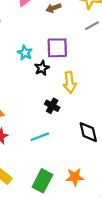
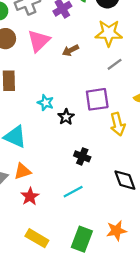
purple square: (57, 48) -> (97, 99), moved
yellow arrow: (70, 82) -> (118, 124), moved

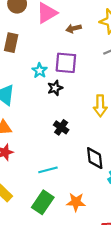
purple square: (97, 99) -> (66, 63), moved
cyan line: (73, 192) -> (48, 170), moved

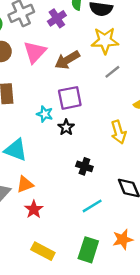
brown arrow: (74, 28) -> (67, 60), size x1.5
cyan line: (48, 170) -> (92, 206), moved

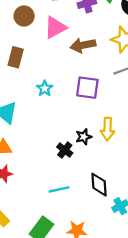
purple square: (70, 98) -> (87, 88), moved
black star: (66, 127) -> (84, 137), moved

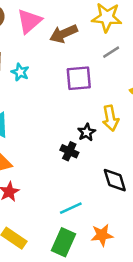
cyan star: (45, 88) -> (20, 72), moved
cyan line: (59, 189) -> (71, 208), moved

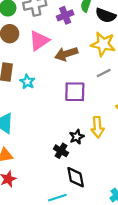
black diamond: (115, 180) -> (76, 177), moved

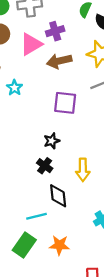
purple cross: (65, 15) -> (55, 31), moved
yellow arrow: (98, 127) -> (83, 170), moved
black star: (77, 137) -> (52, 141), moved

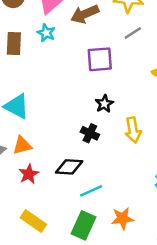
cyan star: (14, 88) -> (46, 33), moved
black star: (52, 141) -> (104, 104), moved
black diamond: (58, 196) -> (69, 167), moved, turned -70

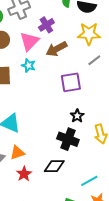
black cross: (90, 133) -> (68, 139), size x1.5
cyan line: (91, 191) -> (89, 181), moved

